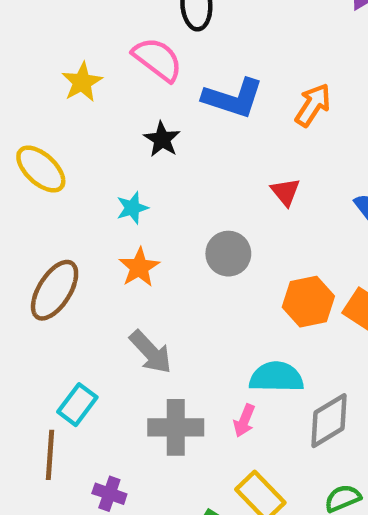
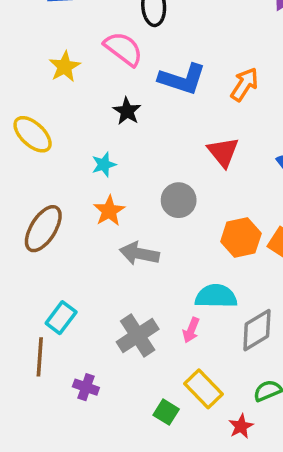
red triangle: (286, 192) -> (223, 152), size x1.4
gray arrow: (151, 352) -> (139, 254), moved, turned 144
gray cross: (176, 427) -> (138, 335), turned -33

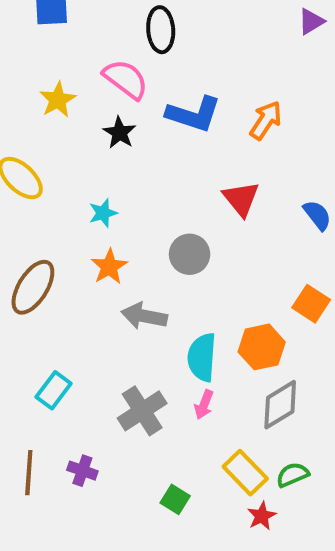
black star: (127, 111) -> (119, 133), moved
orange hexagon: (241, 238) -> (262, 347), moved
cyan semicircle: (216, 296) -> (202, 357), moved, turned -87
brown line: (40, 357) -> (29, 473), moved
yellow rectangle: (204, 389) -> (245, 473), moved

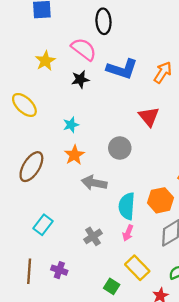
black star: (119, 133) -> (80, 79), turned 30
gray cross: (142, 411) -> (93, 236), size x0.7
yellow rectangle: (245, 473) -> (137, 268), moved

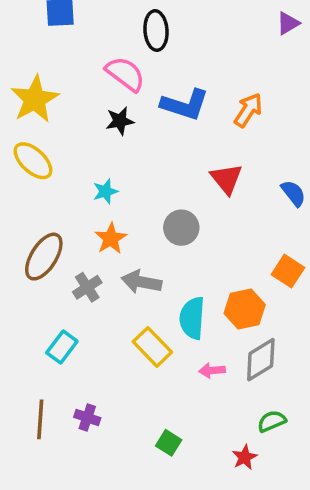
yellow star: (45, 61) -> (35, 99), moved, size x1.5
pink arrow: (128, 233) -> (212, 370), moved, turned 63
gray cross: (93, 236) -> (87, 287), moved
yellow rectangle: (137, 268) -> (152, 347), moved

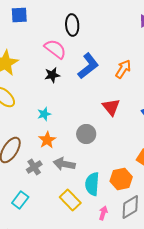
blue L-shape: (185, 105) -> (88, 66), turned -56
pink arrow: (212, 370) -> (103, 213), turned 112

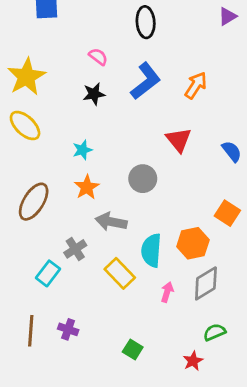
black ellipse: (72, 25) -> (146, 22), moved
pink semicircle: (55, 49) -> (98, 57), size x0.6
gray cross: (34, 167) -> (75, 249), moved

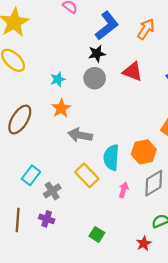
black star: (94, 94) -> (97, 54), moved
red triangle: (179, 140) -> (133, 71), turned -30
gray circle: (143, 179) -> (95, 78), moved
gray cross: (75, 249) -> (52, 191), moved

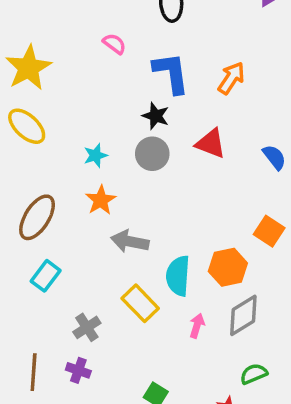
blue L-shape: (107, 26) -> (171, 73), turned -60
black star: (97, 54) -> (156, 116), turned 30
cyan rectangle: (31, 175) -> (46, 276), moved

